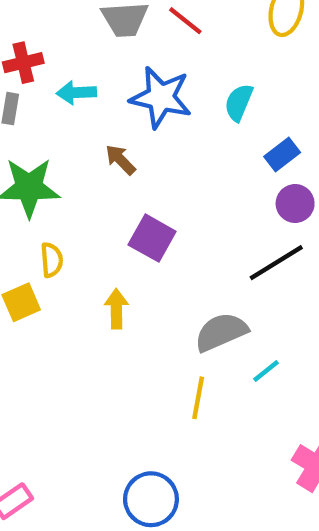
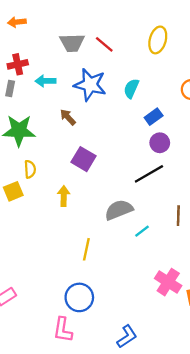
yellow line: (198, 398) -> (86, 249), moved

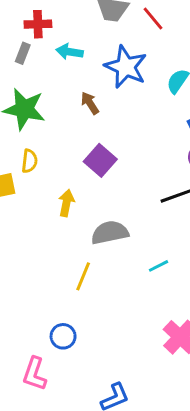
gray semicircle: (119, 210) -> (110, 233), moved
blue circle: (79, 297) -> (63, 336), size x0.7

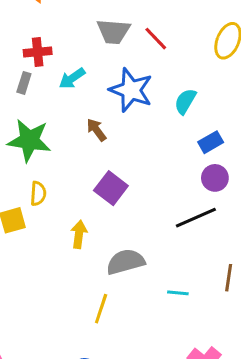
cyan arrow: (70, 52) -> (72, 78), turned -40
cyan line: (159, 266) -> (178, 293), turned 36

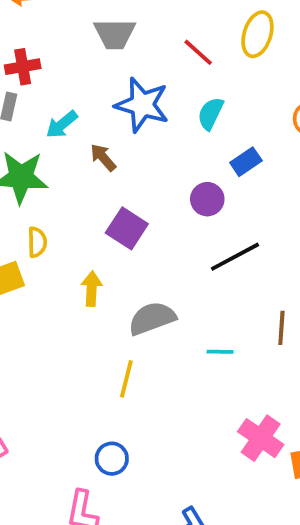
red line: (156, 39) -> (198, 52), moved
cyan arrow: (72, 78) -> (62, 124), moved
purple circle: (215, 178) -> (207, 199), moved

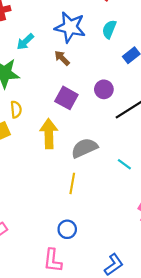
brown arrow: (103, 158) -> (62, 58), moved
purple circle: (207, 199) -> (104, 89), moved
yellow arrow: (92, 289) -> (49, 134), size x1.5
cyan line: (220, 352) -> (124, 164), turned 40

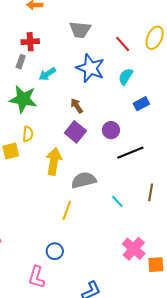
brown arrow: (62, 58) -> (77, 106), moved

